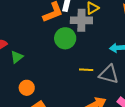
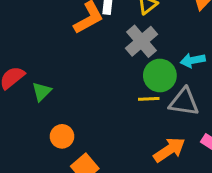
gray cross: (81, 20) -> (142, 41), moved, turned -35
green circle: (65, 38) -> (160, 75), moved

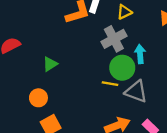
cyan arrow: (193, 60) -> (140, 54), moved, turned 84
green triangle: (42, 92) -> (50, 64), moved

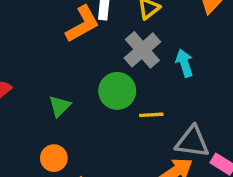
green circle: (122, 68) -> (117, 91), moved
gray triangle: (136, 92) -> (192, 142), moved

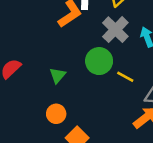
yellow line: (151, 115) -> (125, 77), turned 36

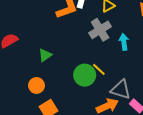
green circle: (99, 61) -> (85, 75), moved

